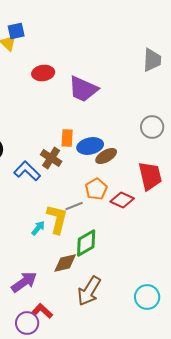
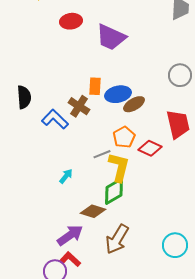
yellow L-shape: (57, 219) -> (119, 167), moved
brown diamond: (65, 263) -> (93, 211), turned 30
purple arrow: (24, 282) -> (70, 235), moved

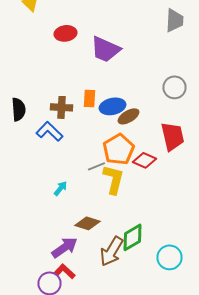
brown cross: (79, 106) -> (62, 107), moved, turned -30
orange pentagon: (124, 137) -> (118, 149), size x1.4
green diamond: (114, 191) -> (132, 237), moved

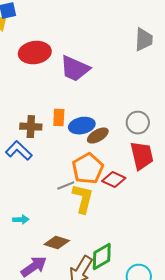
red ellipse: (66, 33) -> (35, 53), size x1.4
gray circle: (174, 87) -> (138, 123), moved
cyan arrow: (60, 188) -> (21, 220), moved, turned 49

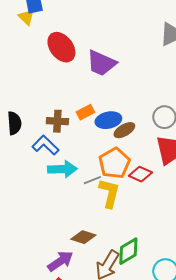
red ellipse: (35, 53) -> (61, 47), turned 60
orange rectangle: (59, 118) -> (85, 112), turned 60
cyan arrow: (21, 220) -> (62, 169), moved, size x1.8

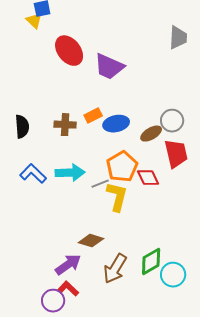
brown ellipse: (124, 130) -> (151, 134), moved
blue L-shape: (45, 145) -> (33, 174), moved
red diamond: (140, 174) -> (148, 178), turned 40
green diamond: (128, 251) -> (151, 262), moved

